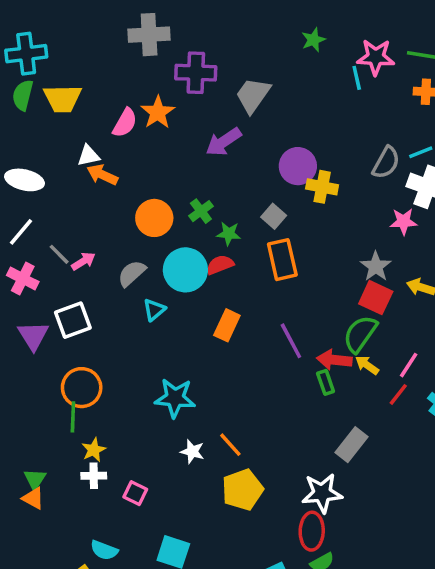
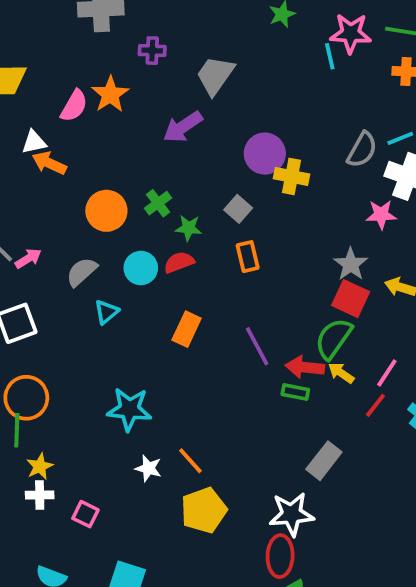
purple cross: (196, 73) -> (152, 51), size x0.6
orange rectangle: (282, 260) -> (248, 257), size x0.7
cyan circle: (185, 270) -> (141, 268), size x0.7
green rectangle: (326, 382) -> (295, 392), turned -60

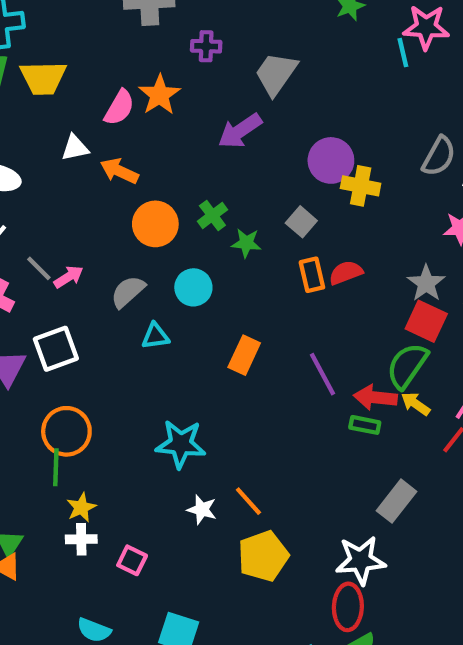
orange arrow: (49, 163) -> (119, 171), moved
red semicircle: (179, 262) -> (346, 273), moved
cyan triangle: (106, 312) -> (155, 336), turned 32

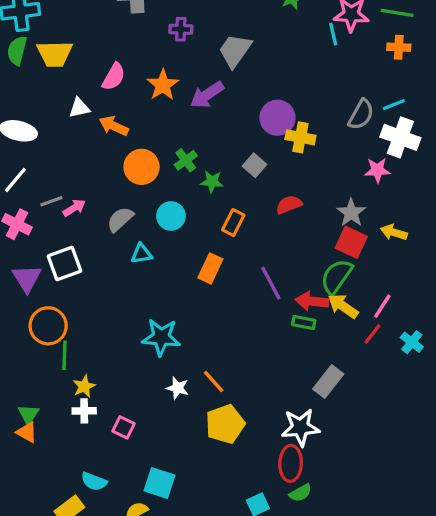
orange star: (160, 95) -> (163, 85), moved
gray line: (39, 268) -> (51, 201), turned -65
orange rectangle: (312, 275) -> (233, 223), moved, turned 40
yellow arrow: (416, 404) -> (343, 306), size x1.4
orange circle: (66, 431) -> (48, 326), moved

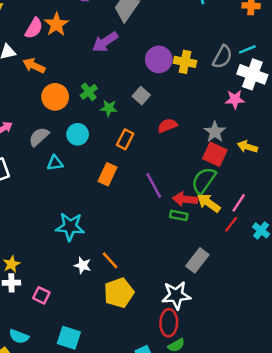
orange star: (163, 85) -> (56, 24), moved
yellow cross: (300, 137) -> (185, 62), moved

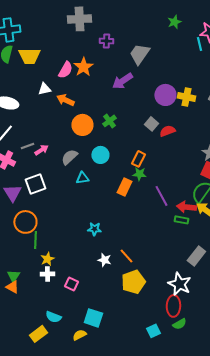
green star: (109, 108) -> (139, 174), moved
red semicircle: (167, 126) -> (167, 131), moved
cyan star: (70, 227) -> (94, 229), size x0.6
white star: (176, 295) -> (179, 284), turned 30

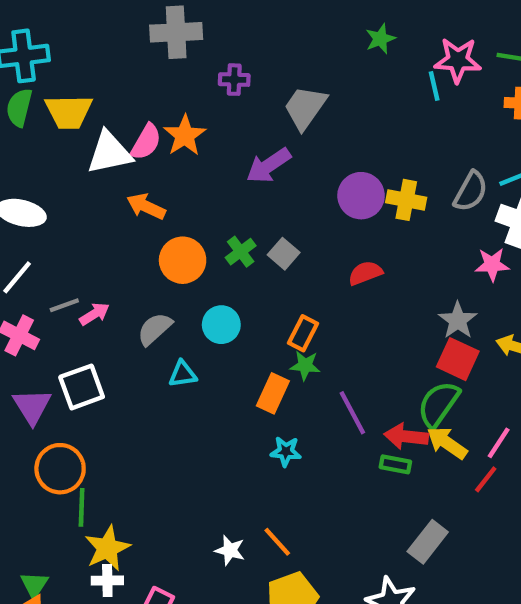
white triangle: (44, 89) -> (110, 153), moved, size x1.6
gray square: (151, 124) -> (284, 254), moved
cyan star: (94, 229) -> (286, 451), moved
yellow star: (47, 259) -> (107, 548), size x1.5

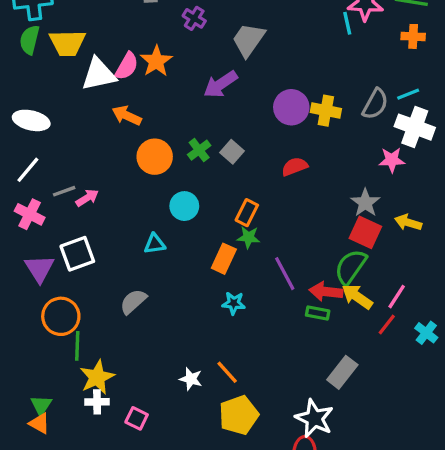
purple cross: (234, 80) -> (194, 18), turned 30
gray semicircle: (155, 329) -> (133, 302), moved

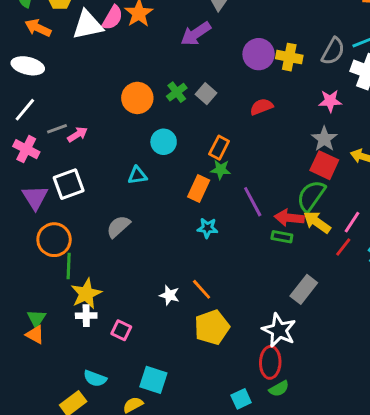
orange arrow: (127, 116) -> (38, 28), moved
pink star: (392, 160) -> (330, 101), moved

